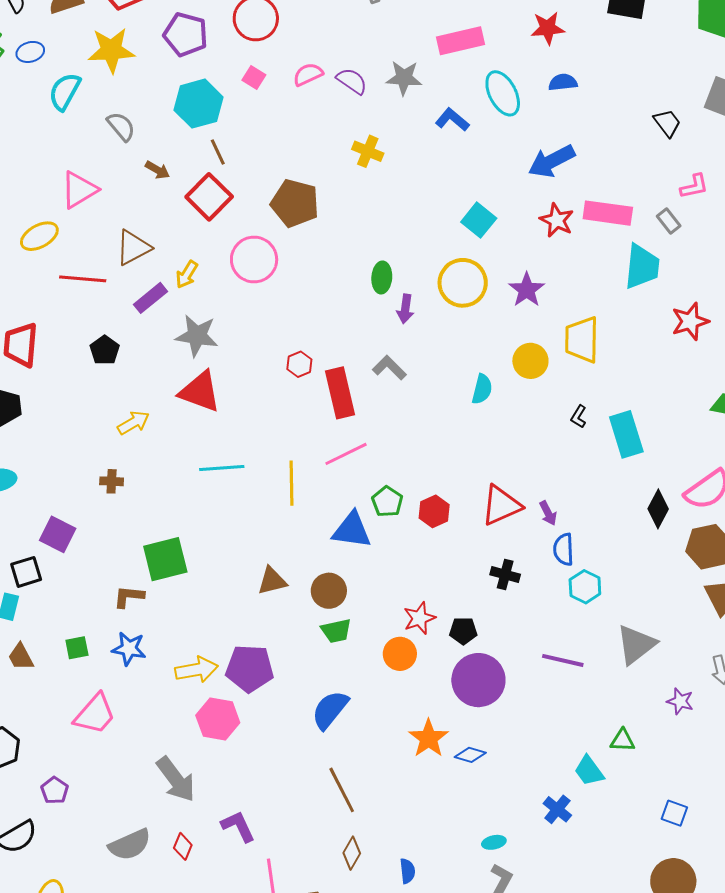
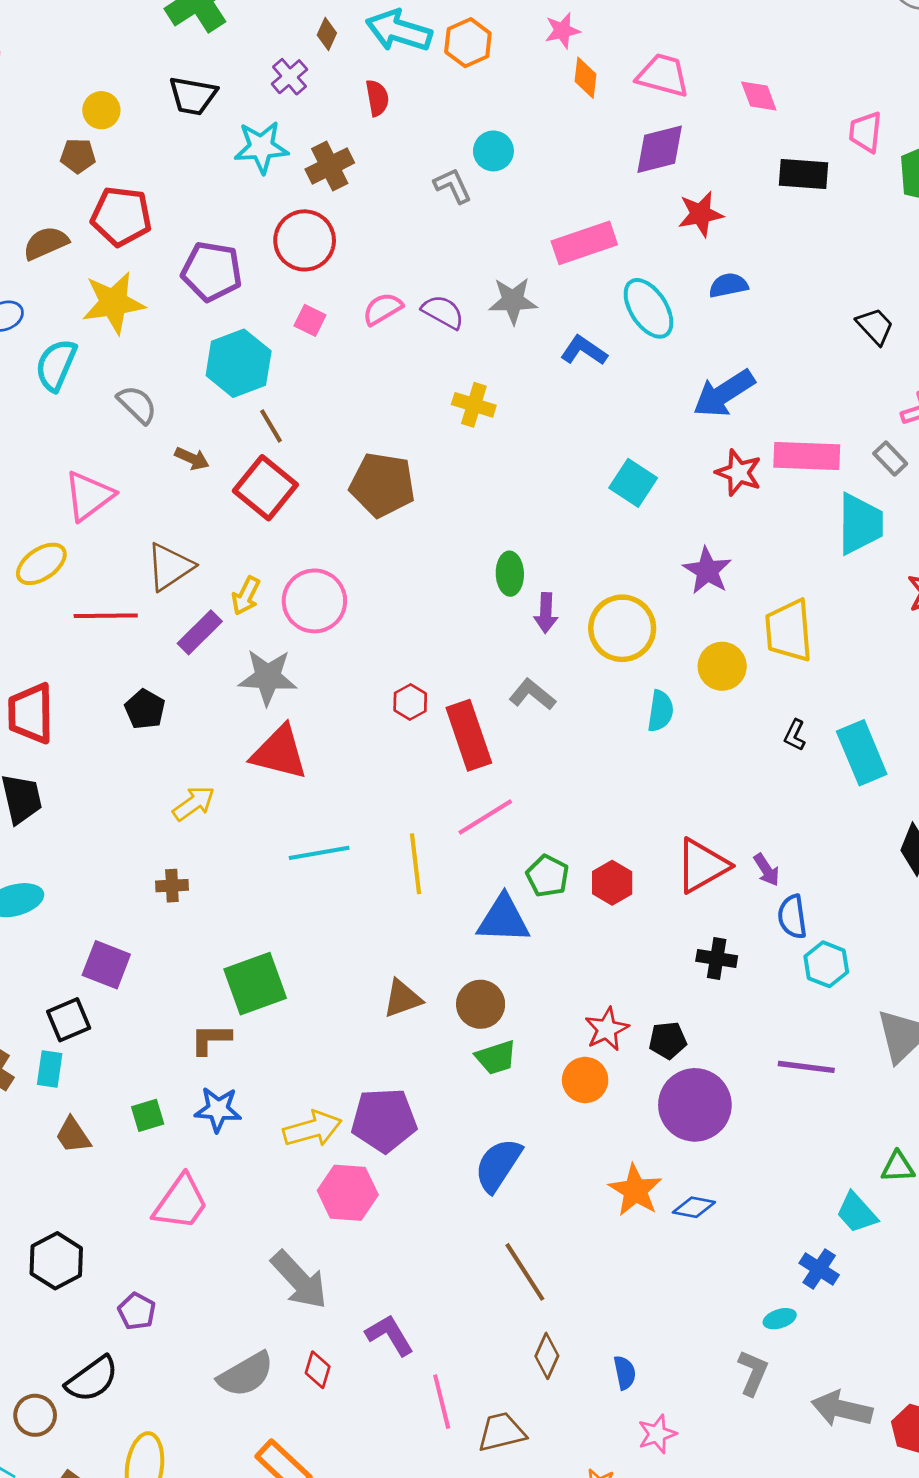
pink circle: (254, 260) -> (314, 601), moved
yellow circle: (463, 283) -> (622, 628), moved
cyan ellipse: (494, 842) -> (780, 1319), moved

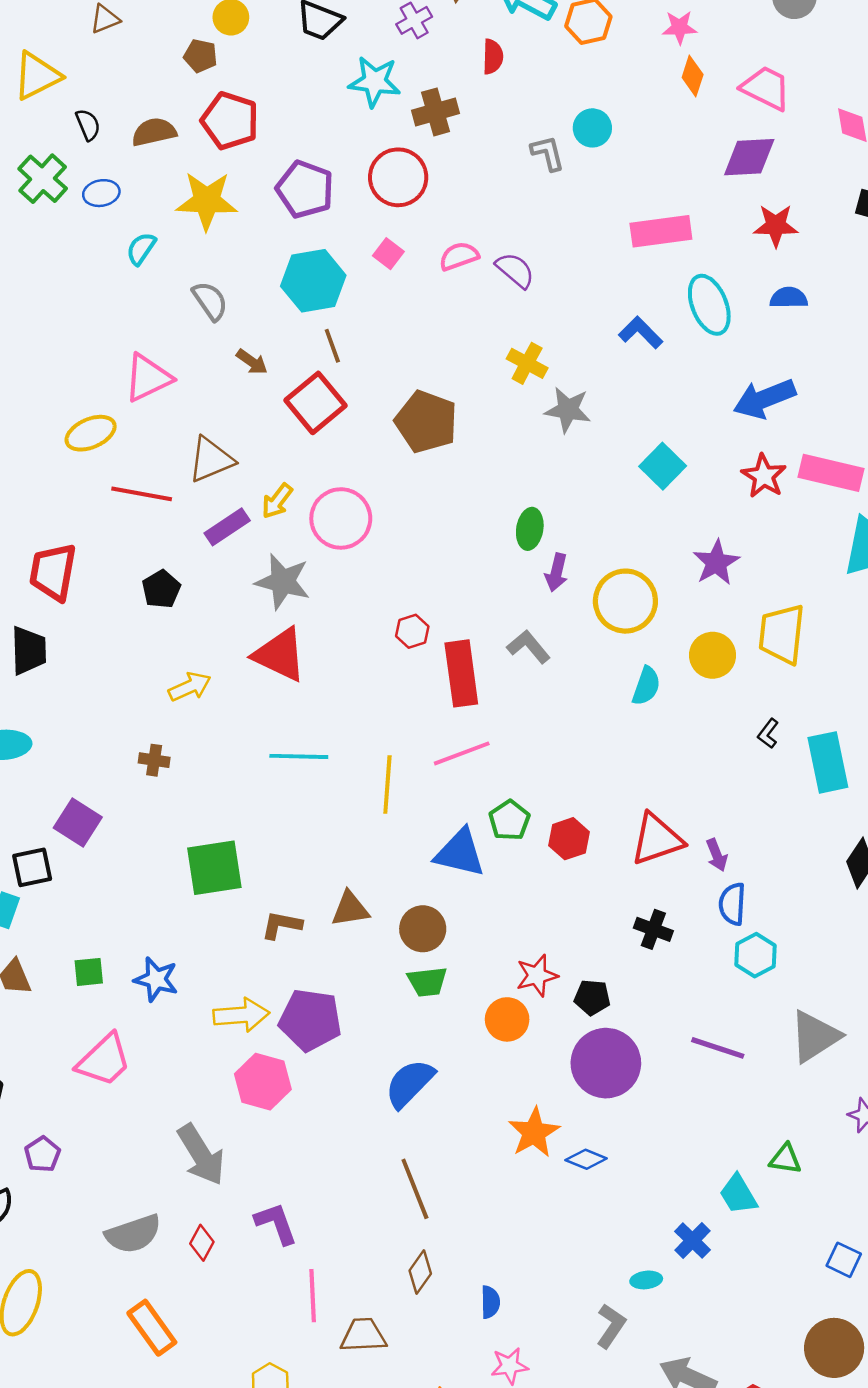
gray star: (513, 301) -> (568, 410), moved
cyan semicircle: (56, 365) -> (141, 249), size x0.7
brown L-shape: (211, 1039) -> (281, 925), moved

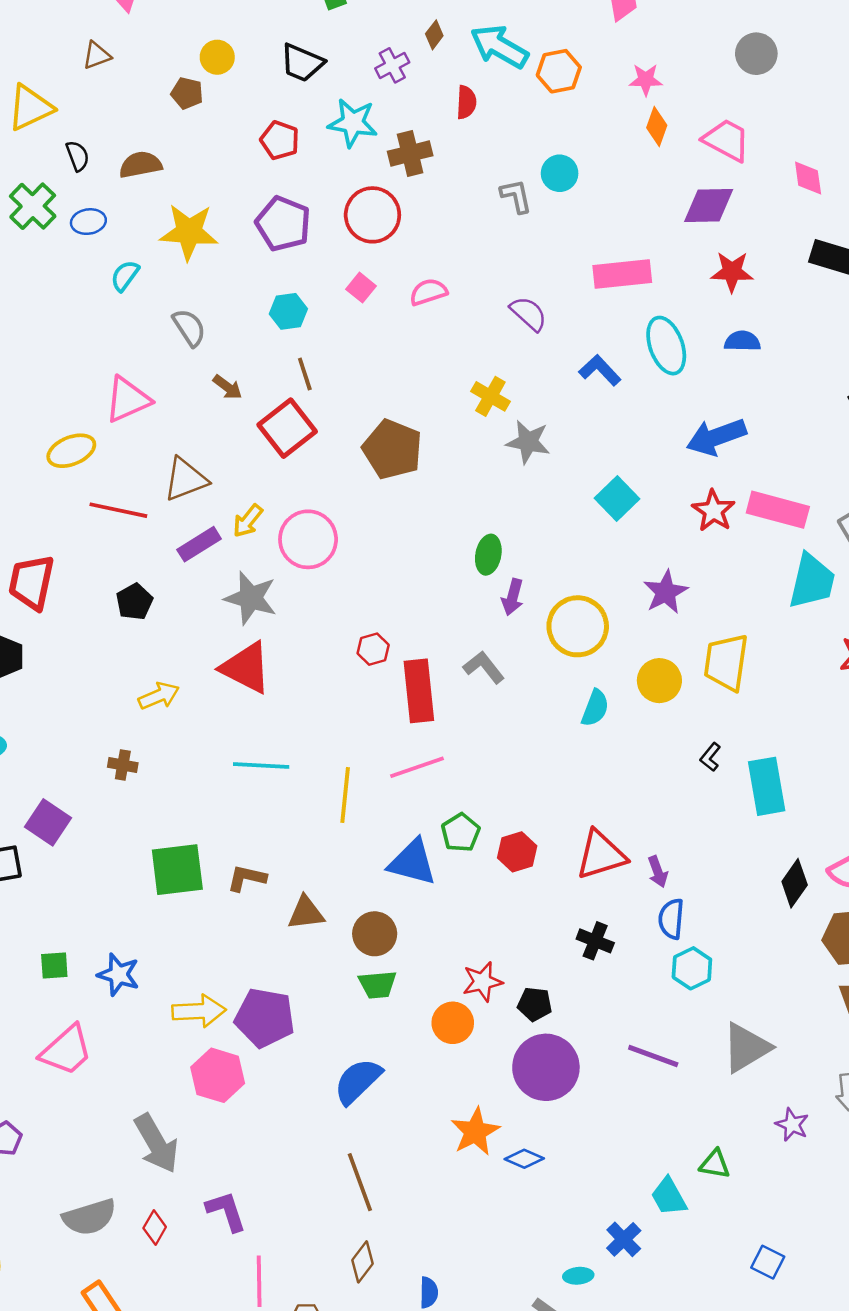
red pentagon: (230, 121) -> (280, 140), moved, size x0.7
purple semicircle: (515, 270) -> (529, 314), moved
cyan hexagon: (313, 281) -> (288, 311), size x0.6
brown L-shape: (281, 925) -> (247, 878), moved

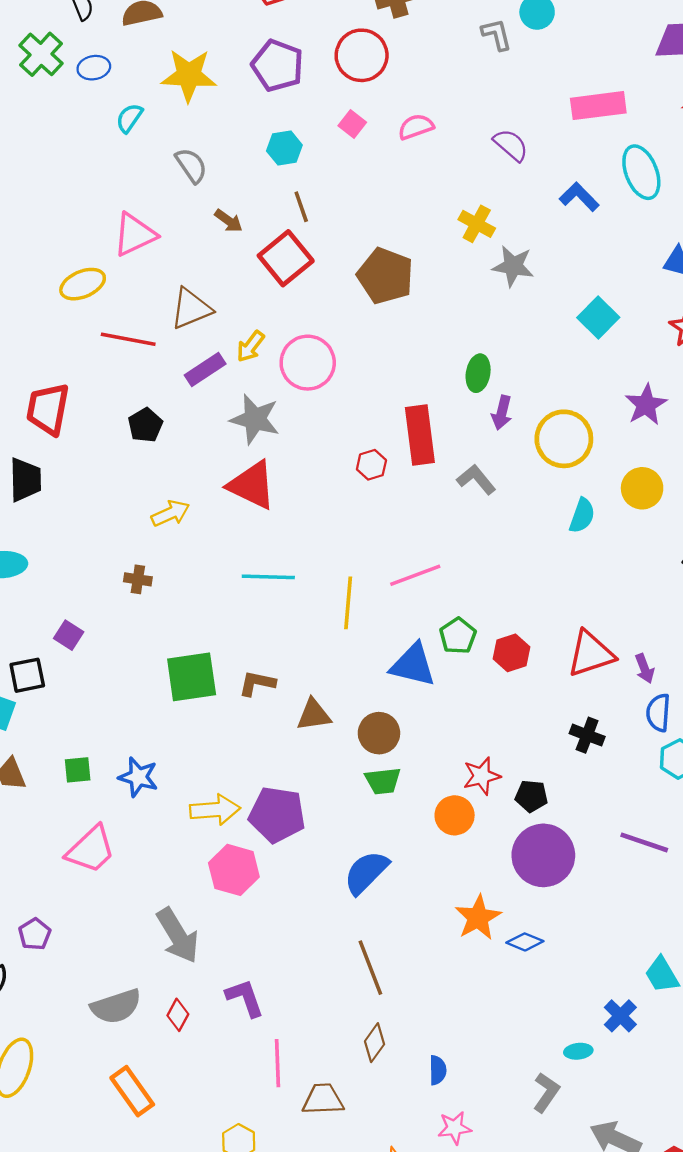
red rectangle: (419, 691) -> (420, 435), moved
purple square: (48, 822) -> (69, 635), size x0.7

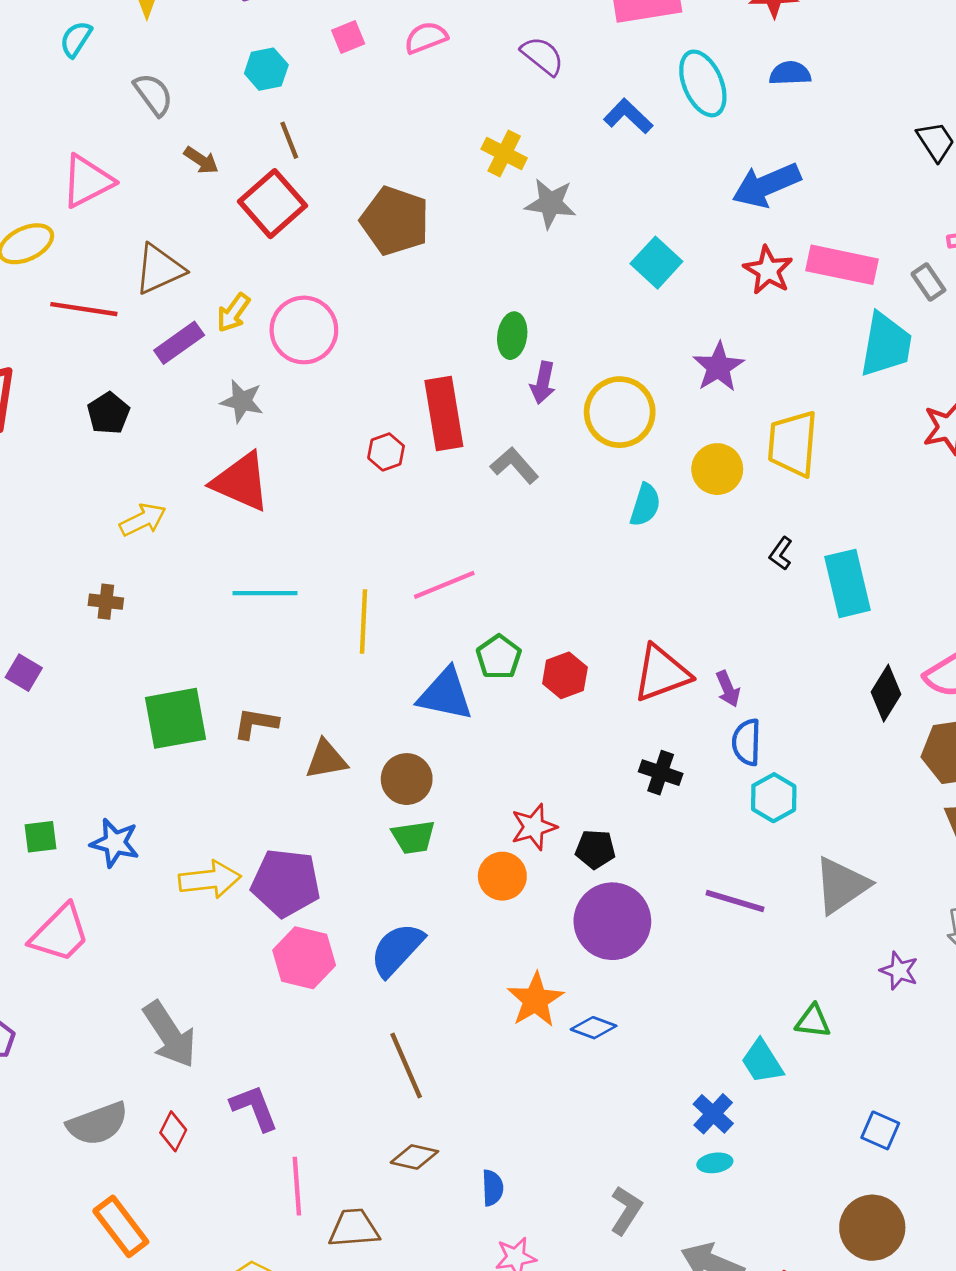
pink square: (352, 124) -> (348, 37), turned 32
gray star: (255, 419) -> (242, 401), size x0.7
pink hexagon: (234, 870) -> (304, 958), moved
brown diamond: (375, 1043) -> (414, 1157), turned 69
cyan ellipse: (578, 1051) -> (715, 1163), moved

